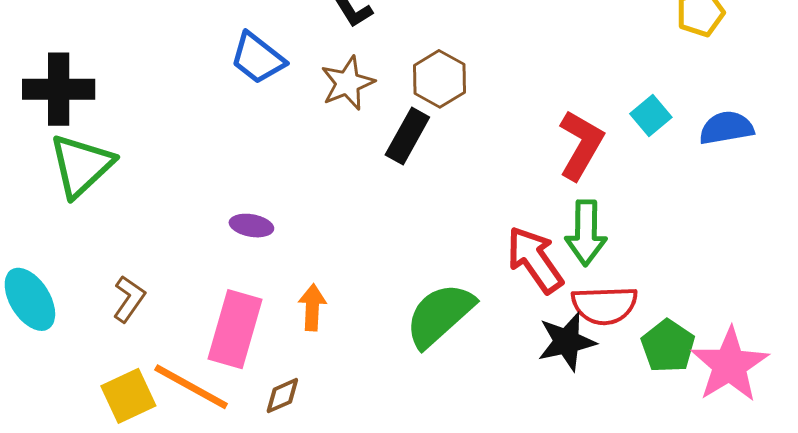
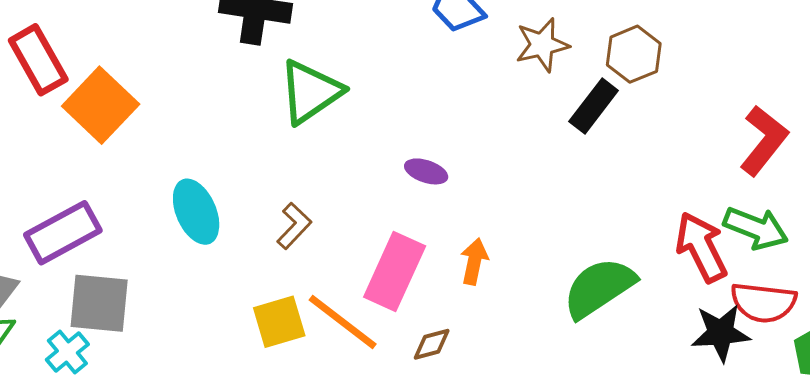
green triangle: (81, 165) -> (310, 92), moved
green arrow: (586, 233) -> (756, 228), turned -78

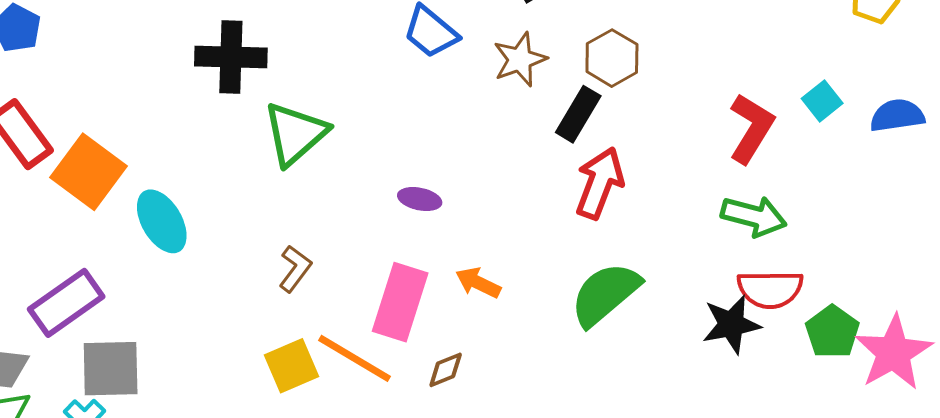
cyan ellipse: (196, 212) -> (162, 221), moved
red arrow: (701, 247) -> (600, 183), moved, turned 54
orange arrow: (474, 261) -> (478, 283), turned -69

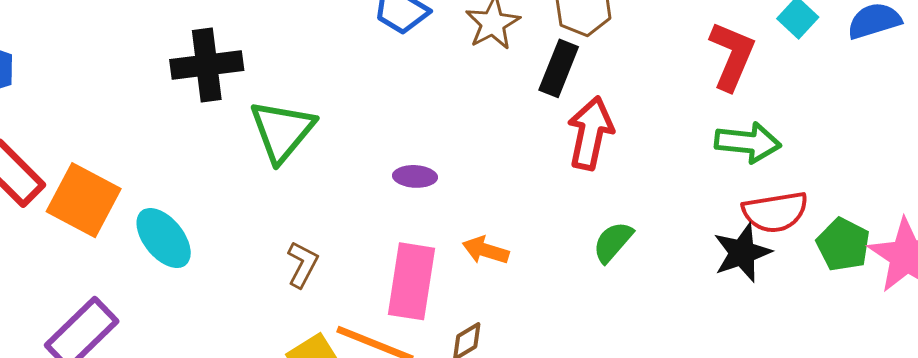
green semicircle: (605, 294) -> (613, 242), size x0.6

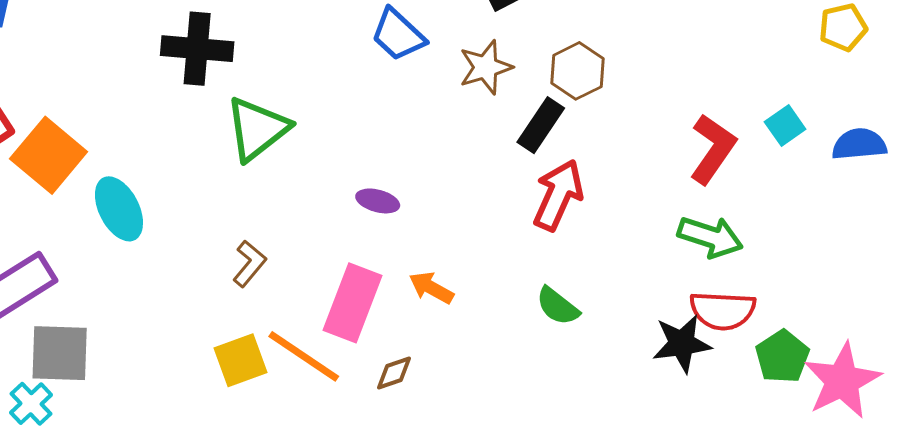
green semicircle: (613, 242) -> (558, 306), turned -105

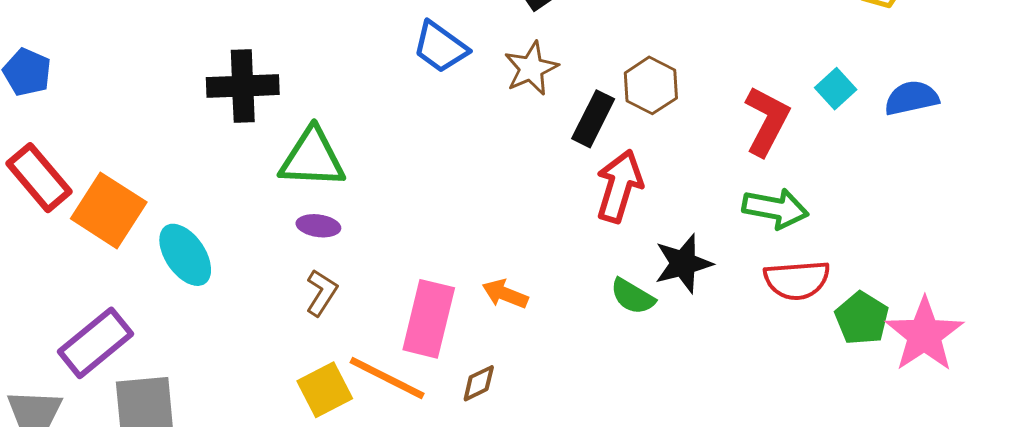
brown hexagon: (578, 71) -> (651, 85), moved
green triangle: (257, 129) -> (312, 158), turned 48
purple ellipse: (378, 201) -> (318, 226), moved
black star: (682, 344) -> (683, 264), moved

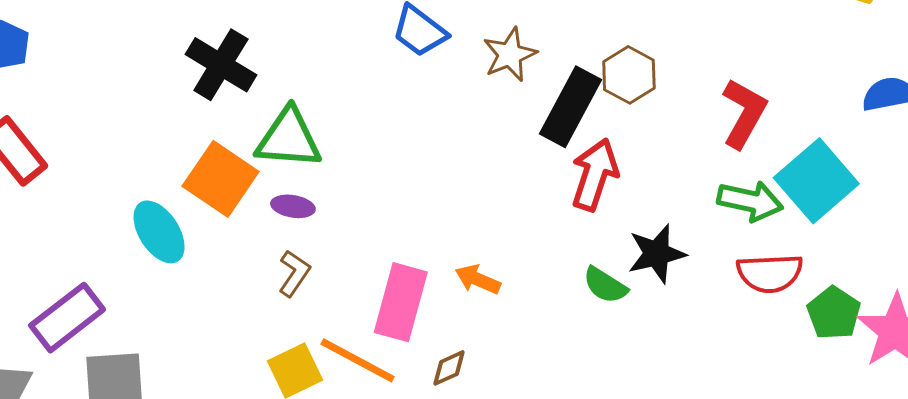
black cross: (243, 86) -> (221, 65), turned 32
cyan square: (836, 89) -> (816, 181), moved, size x2.0
black rectangle: (593, 119) -> (570, 107), size x1.4
orange square: (109, 210) -> (221, 179), moved

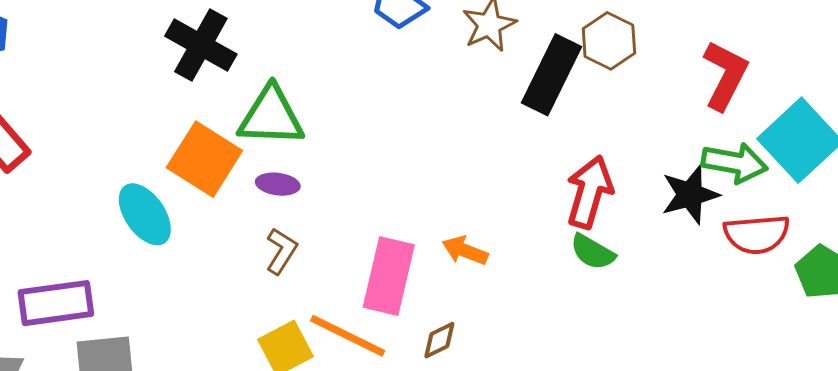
red arrow: (595, 175) -> (590, 192), moved
black star: (657, 254) -> (690, 195), moved
purple rectangle: (67, 318) -> (56, 303), turned 32

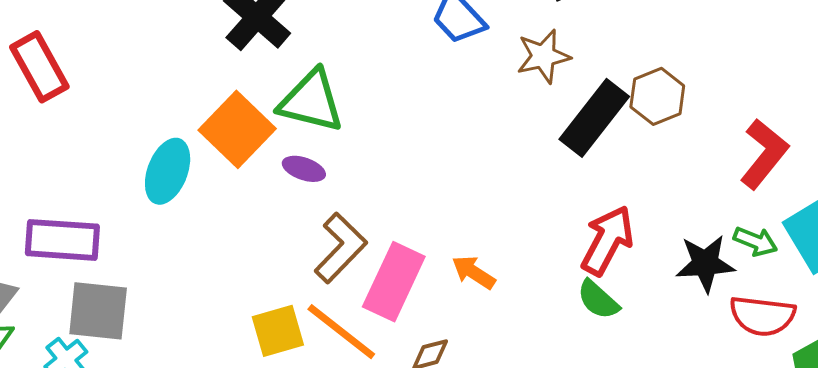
green arrow: (735, 163) -> (755, 241), size x0.7
cyan ellipse: (145, 214) -> (168, 171), turned 44
brown L-shape: (281, 251) -> (340, 248), moved, size x1.5

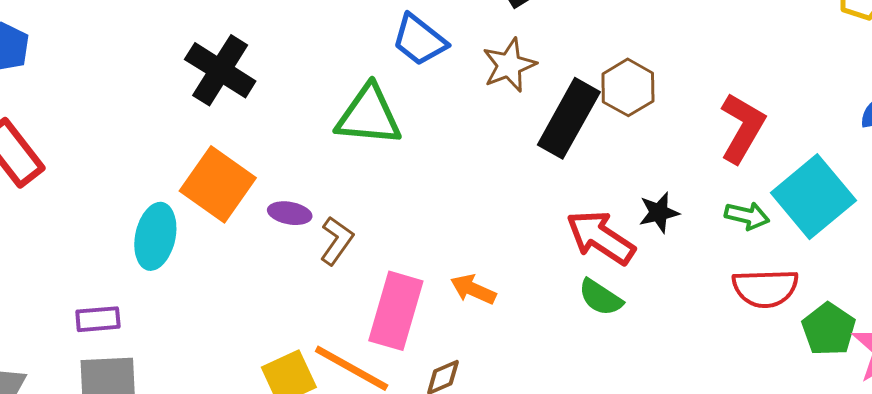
green triangle: (311, 101) -> (369, 116), moved
purple rectangle: (62, 240) -> (98, 319), moved, size x0.6
red arrow: (607, 240) -> (601, 237), turned -76
brown L-shape: (340, 248) -> (337, 241), moved, size x0.7
black star: (705, 263) -> (659, 213), moved, size x0.7

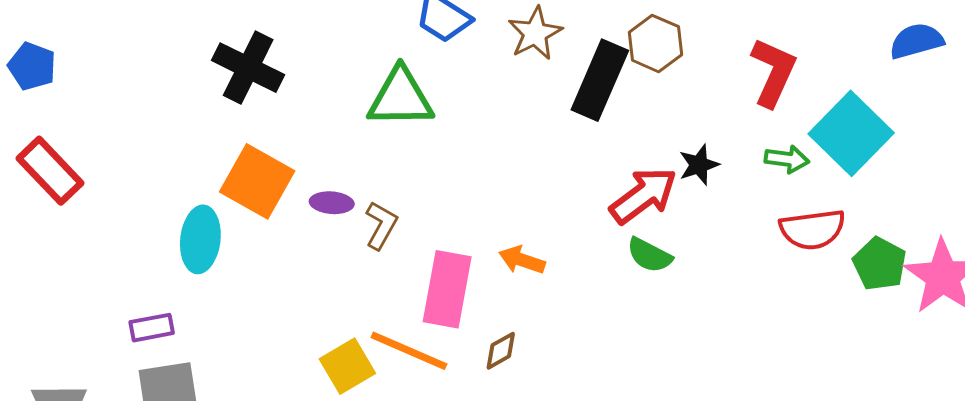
red arrow: (601, 237) -> (643, 195), turned 116

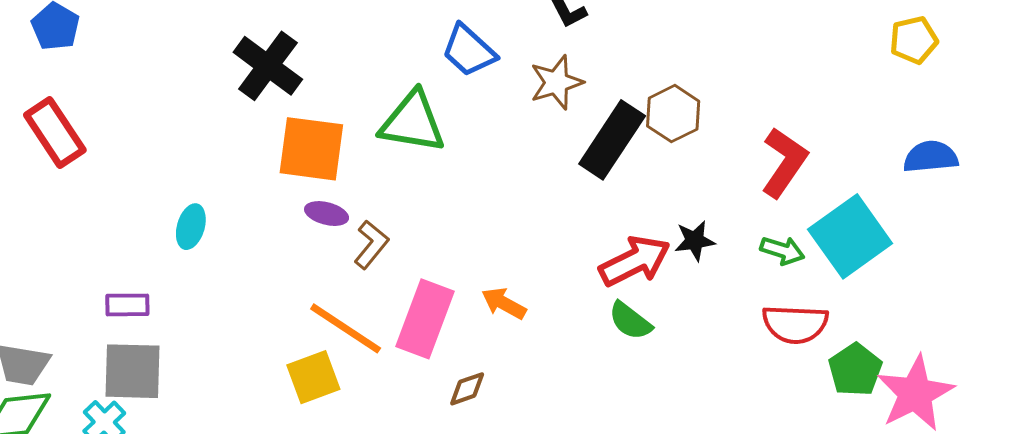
orange square: (257, 181) -> (311, 149), moved, turned -32
cyan ellipse: (200, 239) -> (191, 227), size x0.7
orange line: (409, 351) -> (346, 328), moved

